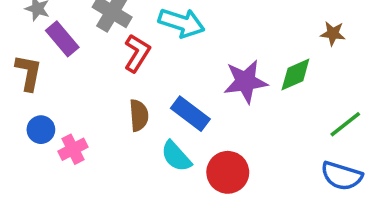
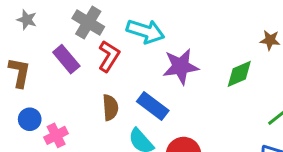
purple rectangle: (62, 39) -> (66, 59), moved
purple star: (246, 82) -> (181, 67), moved

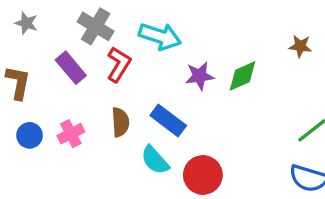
purple star: (181, 67) -> (200, 76), size x0.7
green diamond: (239, 74) -> (243, 76), moved
pink cross: (56, 135) -> (71, 134), moved

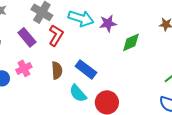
purple star: (200, 76) -> (108, 23), moved
pink cross: (71, 134) -> (24, 68), moved

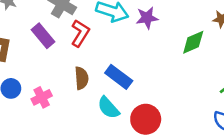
green diamond: (131, 42) -> (193, 42), moved
pink cross: (24, 68) -> (42, 97), moved

